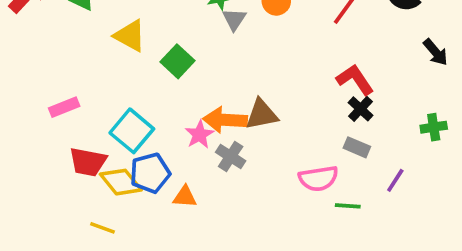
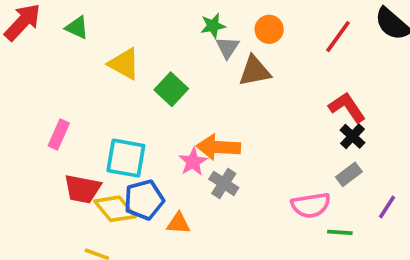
pink rectangle: (64, 107) -> (59, 134), turned -44
brown triangle: (262, 114) -> (255, 71), moved
cyan square: (132, 131) -> (126, 158), turned -30
gray rectangle: (357, 147) -> (349, 174), turned -60

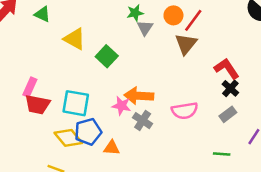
red line: (338, 37) -> (193, 20), moved
brown triangle: (255, 71) -> (186, 44), moved, turned -40
pink star: (193, 162) -> (122, 106), turned -30
red trapezoid: (82, 189) -> (37, 104), moved
pink semicircle: (311, 205) -> (185, 111), moved

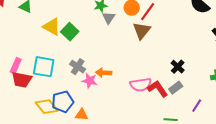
green square: (107, 56) -> (70, 32), moved
red L-shape: (227, 69) -> (158, 89), moved
orange arrow: (139, 96) -> (104, 73), size x0.7
cyan square: (76, 103) -> (44, 67), moved
gray cross: (143, 121) -> (78, 67), moved

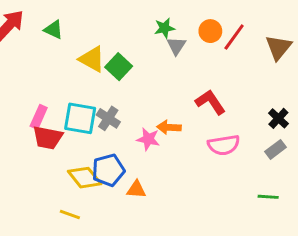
brown triangle: (142, 31) -> (278, 47), moved
gray cross: (78, 67) -> (108, 118), moved
red L-shape: (158, 89) -> (210, 102), moved

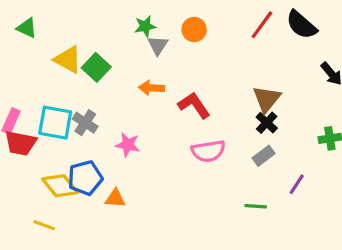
red line: (234, 37) -> (262, 25), moved
brown triangle: (278, 47) -> (267, 99), moved
orange arrow: (169, 127) -> (151, 88), moved

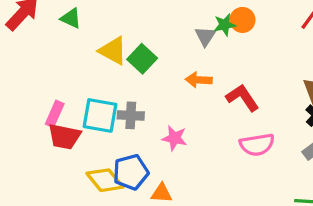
green star: (145, 26) -> (225, 25), moved
gray cross: (85, 123) -> (131, 115), turned -30

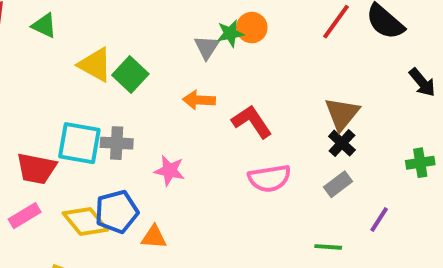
pink rectangle: (55, 114) -> (25, 216), moved, turned 35

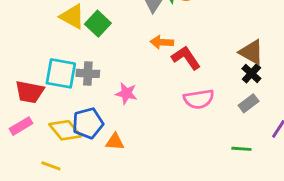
orange arrow: (199, 100) -> (162, 42), moved
brown triangle: (342, 114) -> (251, 52), turned -40

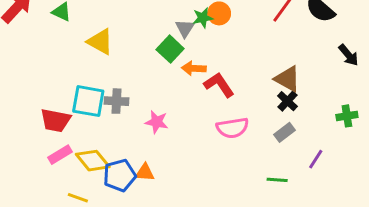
green square: (98, 24) -> (170, 49), moved
blue pentagon: (88, 123) -> (119, 175), moved
pink rectangle: (21, 126) -> (60, 155), moved

